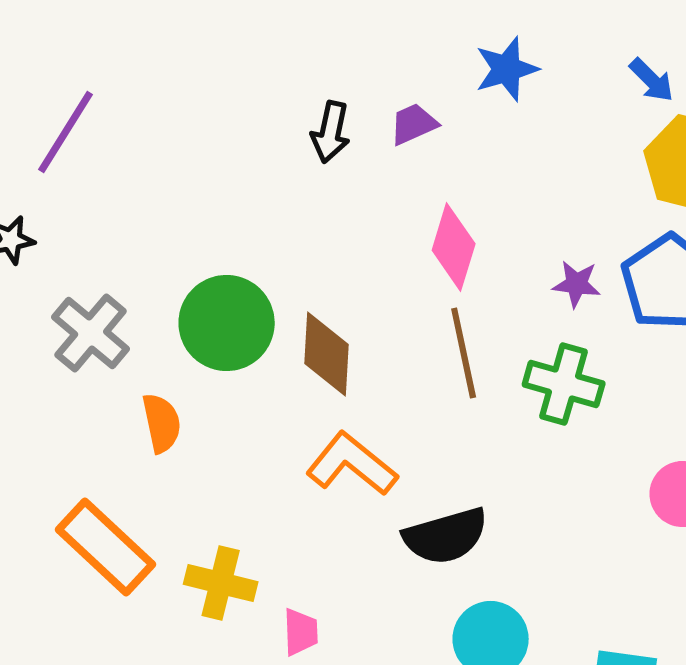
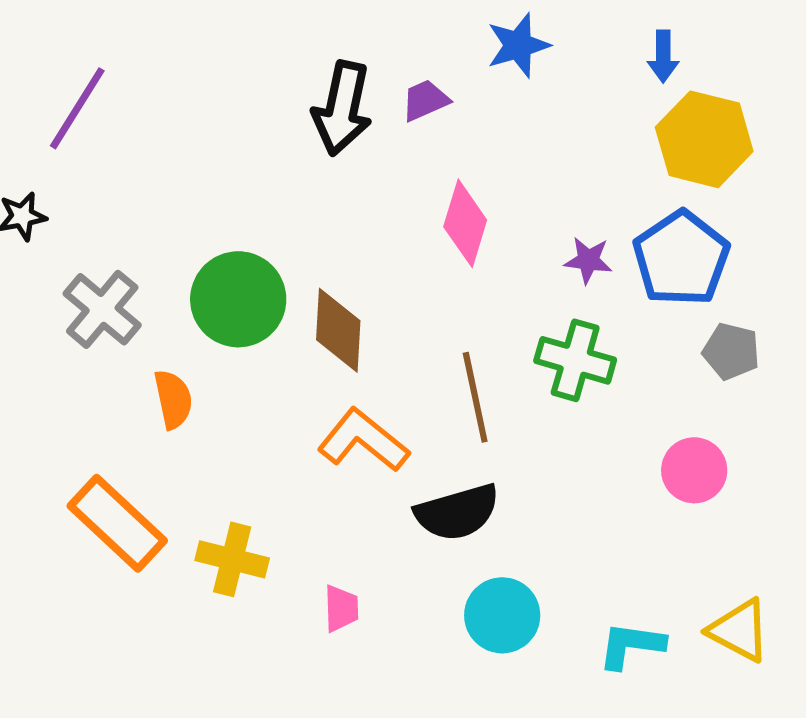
blue arrow: (652, 80) -> (663, 56), turned 45
black arrow: (331, 132) -> (342, 108), size x1.5
brown line: (464, 353) -> (475, 397), moved
pink trapezoid: (301, 632) -> (341, 608), moved

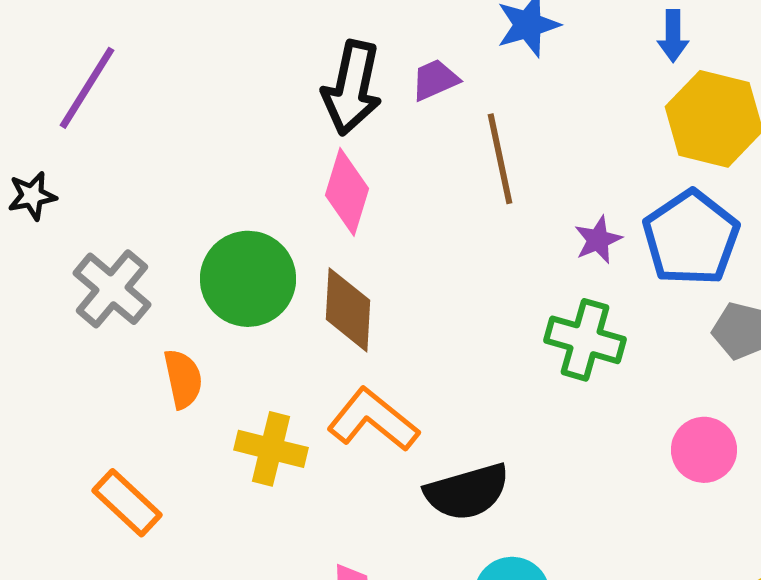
pink diamond: (465, 223) -> (347, 192), moved
purple star: (588, 260) -> (598, 240), turned -30
brown line: (475, 397) -> (500, 159), moved
orange rectangle: (117, 523) -> (127, 503), size x0.7
yellow cross: (232, 559) -> (271, 449), moved

